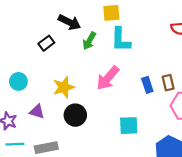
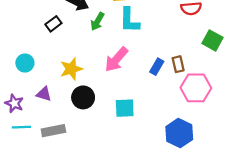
blue rectangle: (147, 85) -> (157, 67), turned 49
cyan square: (129, 126) -> (125, 108), moved

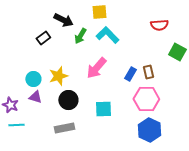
cyan L-shape: (129, 20) -> (107, 35), turned 135
cyan circle: (25, 63) -> (33, 79), moved
pink hexagon: (196, 88) -> (146, 99), moved
gray rectangle: (53, 131) -> (64, 128), moved

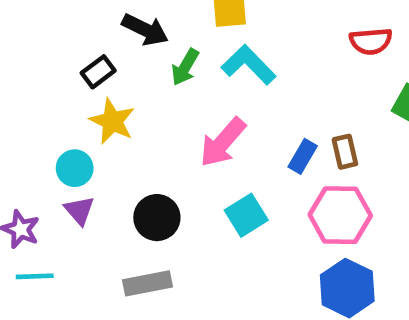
yellow star: (58, 76) -> (112, 121), moved, turned -30
purple triangle: (35, 97) -> (79, 210), turned 32
cyan square: (103, 109) -> (246, 215), moved, turned -30

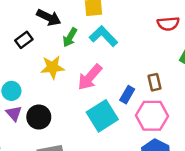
yellow star: (112, 121) -> (52, 67), moved, turned -30
blue rectangle: (303, 156) -> (127, 95), moved
cyan square: (246, 215) -> (102, 116), size x1.4
black circle: (157, 218) -> (39, 117), moved

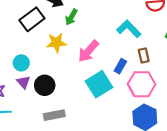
cyan L-shape: (104, 36) -> (129, 29), moved
black rectangle: (24, 40) -> (32, 19), size x1.6

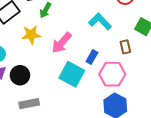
brown rectangle: (144, 55) -> (125, 47), moved
cyan square: (99, 84) -> (72, 74), turned -30

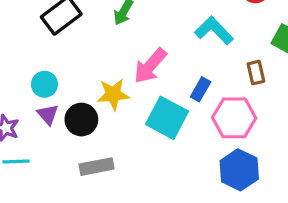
yellow star: (31, 35) -> (113, 94), moved

